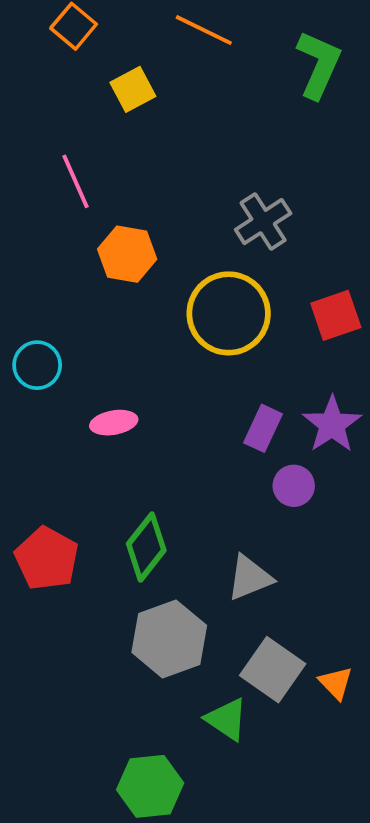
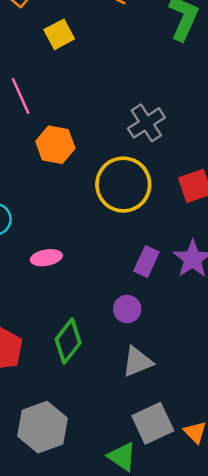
purple circle: (294, 486) -> (127, 309), moved
gray hexagon: (169, 639) -> (42, 427), moved
gray square: (273, 670) -> (153, 423), turned 30

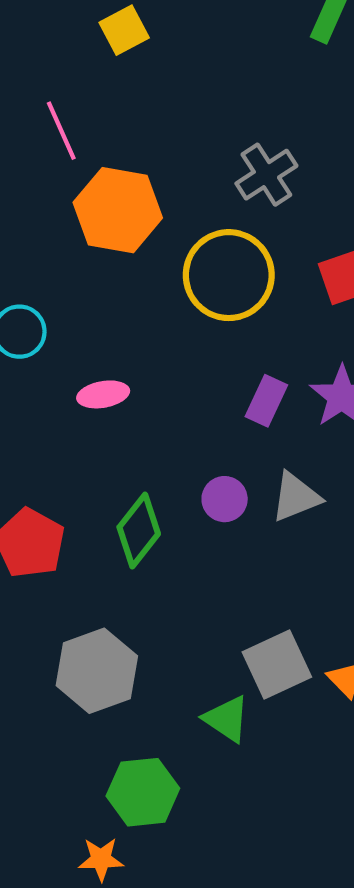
orange hexagon: (55, 145) -> (118, 210), size x1.4
purple circle: (127, 309) -> (225, 499), moved
gray triangle: (137, 362) -> (296, 497), moved

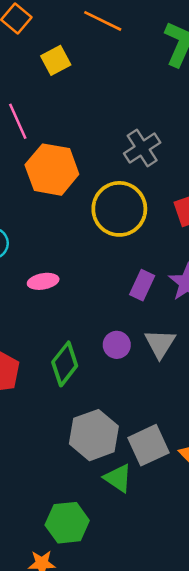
gray triangle: (296, 497) -> (160, 344), turned -36
gray hexagon: (97, 671) -> (94, 435), moved

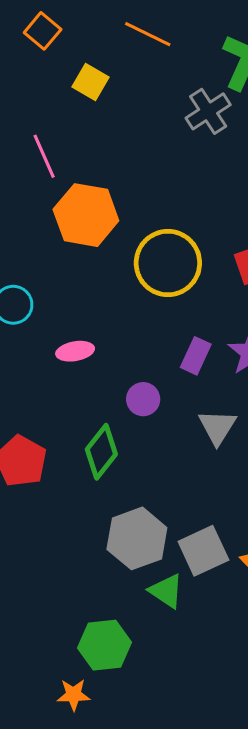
yellow square: (56, 60) -> (91, 82), turned -32
gray cross: (142, 148) -> (208, 111), moved
purple circle: (117, 345) -> (143, 399), moved

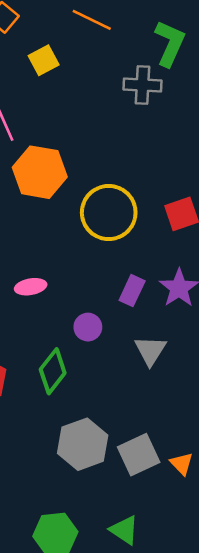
yellow square: (91, 82) -> (44, 60), turned 32
gray cross: (208, 111) -> (143, 85), turned 36
green triangle: (166, 591) -> (124, 530), moved

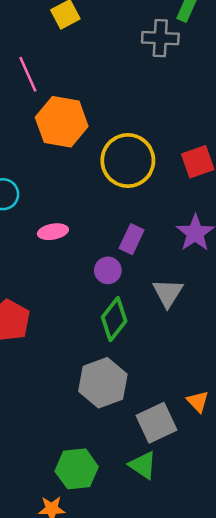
purple rectangle: (132, 291) -> (132, 239), moved
green diamond: (53, 371) -> (114, 319), moved
gray square: (139, 455) -> (157, 423), moved

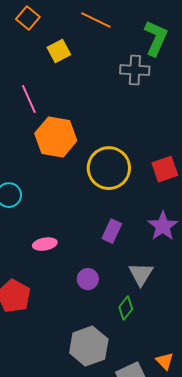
pink ellipse: (53, 232) -> (45, 244), moved
purple circle: (108, 270) -> (88, 279), moved
green diamond: (114, 319) -> (126, 308), moved, size x0.7

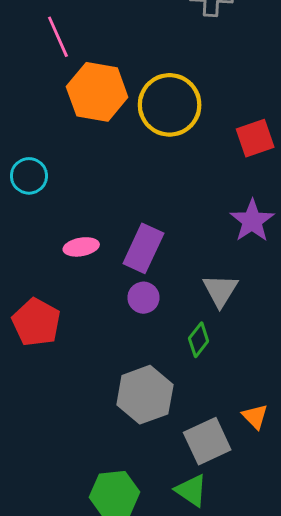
yellow circle: (109, 168) -> (170, 105), moved
purple rectangle: (112, 231) -> (143, 248), moved, size x1.4

